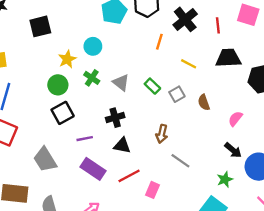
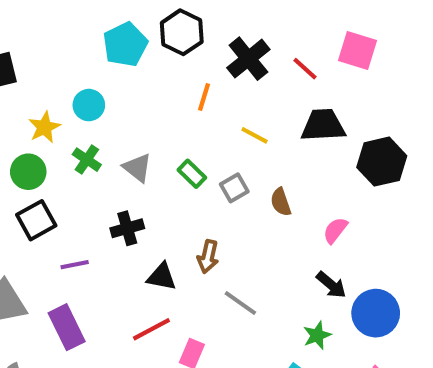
red line: (218, 25) -> (305, 69), turned -42
black triangle: (122, 146) -> (162, 277), moved
purple rectangle: (93, 169) -> (67, 327), moved, turned 30

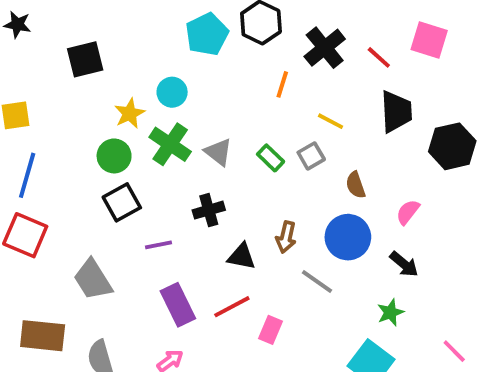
black trapezoid: (323, 125) -> (396, 112), turned 90
green cross: (87, 160) -> (170, 144), size x1.5
gray square: (234, 188) -> (311, 156), moved
blue circle: (376, 313) -> (348, 237), moved
purple rectangle: (67, 327) -> (178, 305), moved

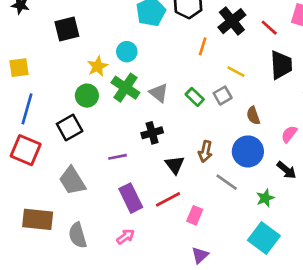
black square: (122, 202) -> (70, 128), moved
black triangle: (242, 256) -> (175, 165), turned 42
green star: (390, 312) -> (265, 198), moved

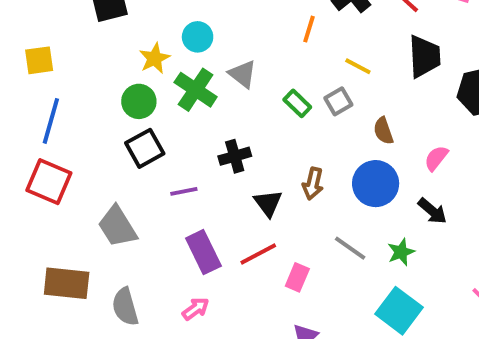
gray triangle: (159, 93) -> (243, 74), moved
black square: (70, 128) -> (145, 148), moved
gray line: (227, 182) -> (350, 248), moved

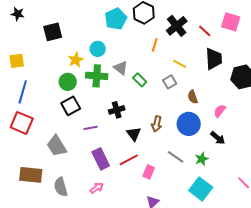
green cross: (196, 90) -> (97, 76), turned -30
green rectangle: (297, 103) -> (140, 80), moved

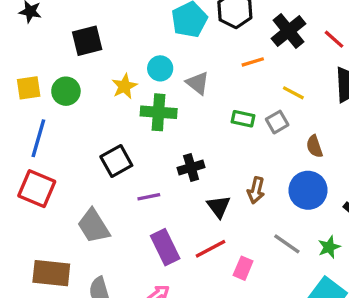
orange line: (155, 45) -> (253, 62), turned 56
gray triangle: (121, 68) -> (198, 83), moved
green rectangle: (140, 80) -> (243, 119), moved, turned -32
green circle: (68, 82) -> (66, 91), moved

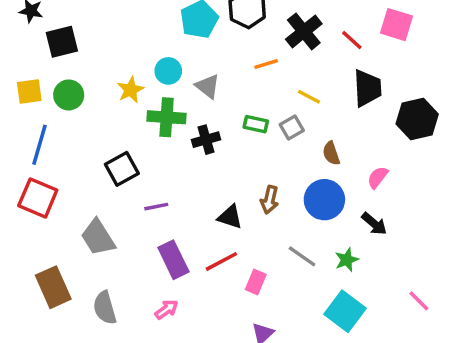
black square: (87, 41) -> (62, 42), moved
black cross: (191, 168) -> (206, 140), moved
black triangle: (219, 206) -> (230, 217), turned -35
brown rectangle: (51, 273) -> (53, 287), turned 60

